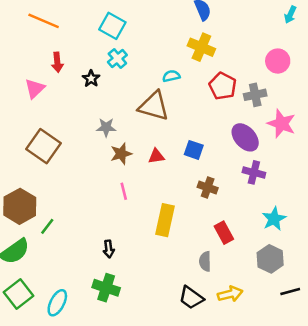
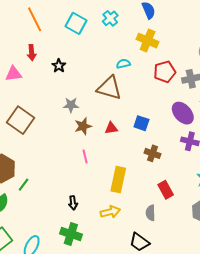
orange line: (44, 21) -> (35, 19), moved, turned 40
cyan cross: (117, 59) -> (110, 18), moved
red pentagon: (223, 86) -> (165, 72), turned 30
pink triangle: (35, 89) -> (13, 74), turned 36
yellow arrow: (230, 294) -> (110, 212), moved

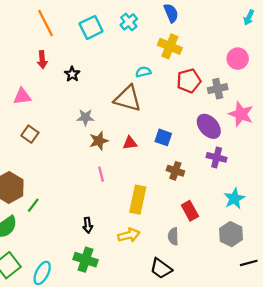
cyan square: (76, 23) -> (91, 27), turned 35
pink triangle: (13, 74) -> (22, 96), moved
brown square: (21, 120) -> (30, 134), size x0.6

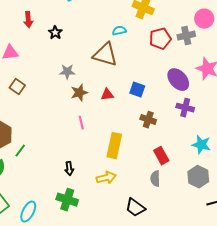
gray cross: (218, 89) -> (186, 36), moved
cyan star: (234, 199) -> (201, 145), turned -30
gray semicircle: (173, 236) -> (155, 179), moved

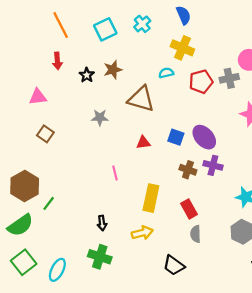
cyan semicircle: (119, 31) -> (166, 73), moved
purple ellipse: (178, 80) -> (204, 137), moved
brown star: (79, 93) -> (113, 70), moved
purple cross: (185, 108) -> (213, 165), moved
red rectangle: (161, 156) -> (189, 209), moved

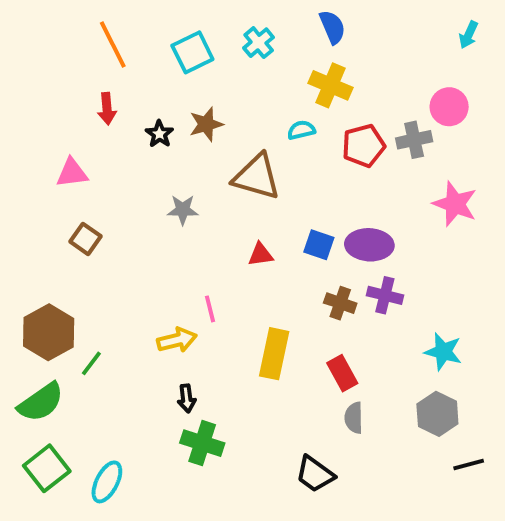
purple ellipse: (204, 137) -> (369, 245), turned -45
yellow arrow: (142, 233) -> (177, 340), moved
green cross: (100, 257) -> (202, 443), moved

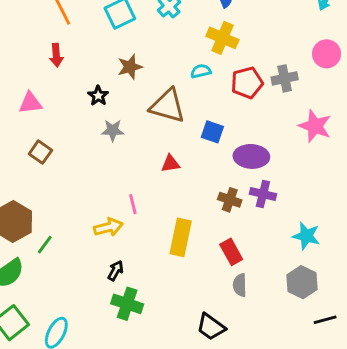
pink circle: (449, 107) -> (327, 54), moved
black star: (159, 134) -> (98, 96), moved
blue square: (319, 245) -> (212, 132), moved
black arrow: (187, 398) -> (116, 271), turned -144

